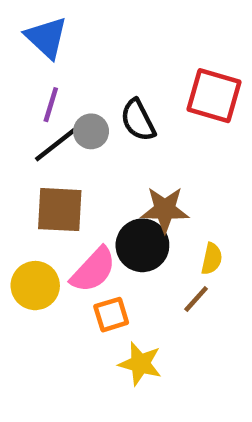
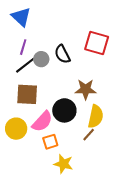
brown star: (165, 210) -> (86, 89), moved
yellow semicircle: (212, 259) -> (96, 116), size x1.6

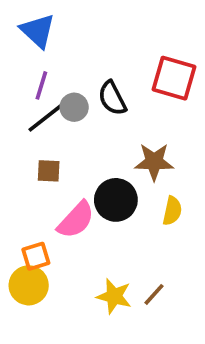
brown square: (27, 94) -> (49, 171), size x0.6
yellow semicircle: (96, 116) -> (172, 211), size x0.7
yellow circle: (16, 129) -> (29, 285), moved
brown line: (89, 135) -> (154, 294), moved
orange square: (50, 142) -> (36, 256), moved

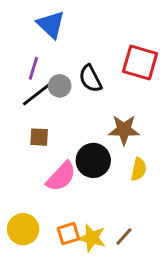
blue triangle: (38, 31) -> (51, 24), moved
orange square: (36, 256) -> (68, 234), moved

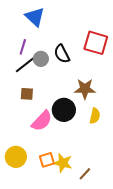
brown line: (124, 236) -> (85, 174), moved

